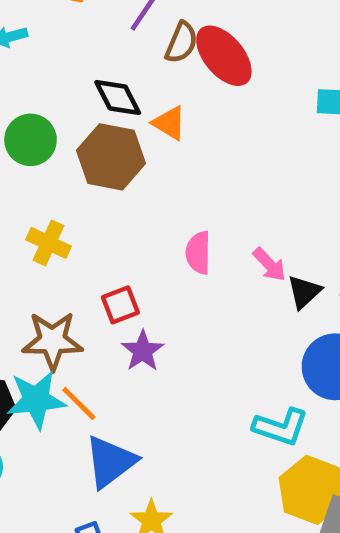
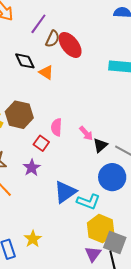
brown hexagon: (111, 157) -> (19, 115), moved
red square: (120, 305) -> (41, 143), moved, turned -35
blue triangle: (110, 462) -> (65, 192), moved

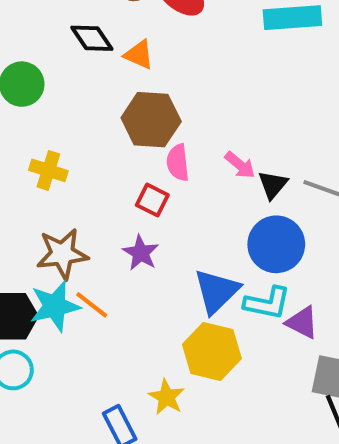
brown hexagon: (19, 115) -> (151, 120), moved
blue circle: (112, 177) -> (276, 244), moved
yellow hexagon: (101, 228) -> (212, 352), moved
purple triangle: (93, 254) -> (302, 322), moved, turned -30

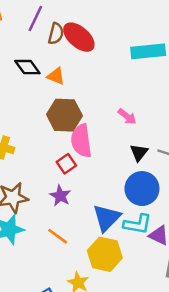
pink semicircle: (178, 163) -> (81, 141), size x1.5
pink arrow: (240, 165) -> (127, 116), moved
red square: (152, 200) -> (66, 164), turned 30
orange line: (92, 305) -> (58, 236), moved

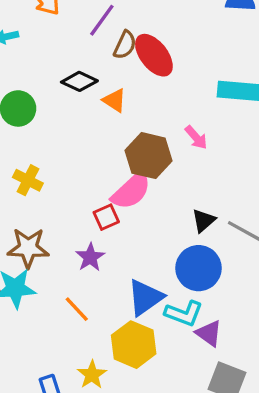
black diamond: (27, 67) -> (79, 81), turned -40
brown hexagon: (64, 115) -> (149, 156), moved
pink arrow: (127, 116) -> (196, 137), moved
pink semicircle: (81, 141) -> (131, 191), turned -136

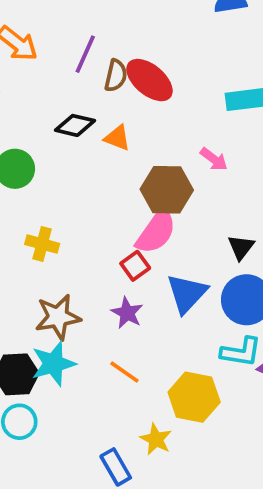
blue triangle: (145, 297) -> (187, 293), moved

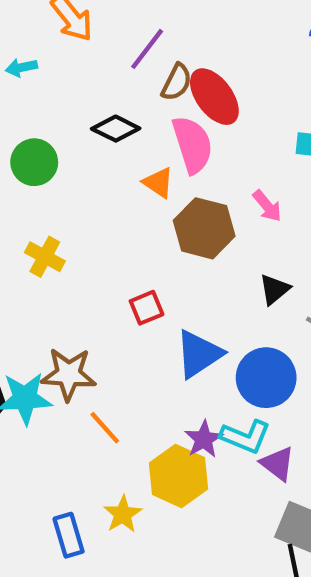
orange triangle: (117, 138) -> (158, 183), moved
pink semicircle: (156, 232) -> (192, 145), moved, turned -66
black triangle: (241, 247) -> (274, 289), moved
purple star: (127, 313) -> (204, 439), moved
brown star: (58, 317) -> (69, 374), moved

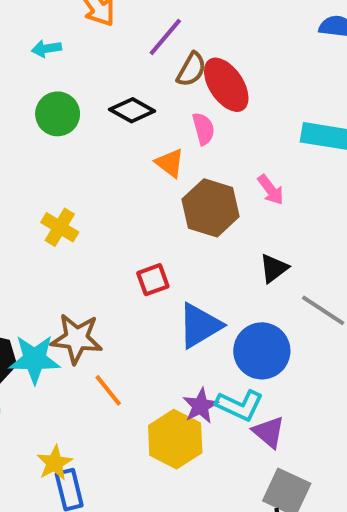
pink semicircle: (192, 145) -> (203, 129), size x0.6
green circle: (34, 162) -> (58, 114), moved
yellow star: (123, 514) -> (55, 463), moved

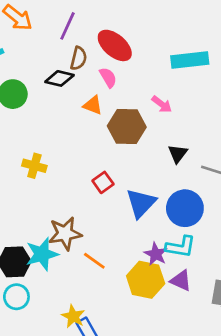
brown semicircle: (191, 69) -> (79, 58), moved
purple triangle: (269, 432) -> (181, 281), moved

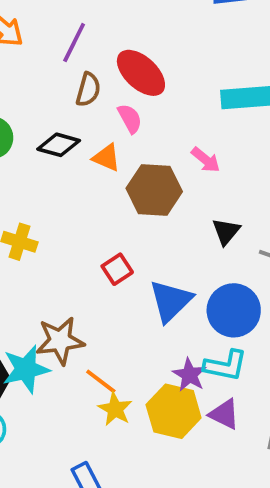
black diamond: (59, 78) -> (59, 145), moved
yellow star: (73, 316) -> (115, 409), moved

